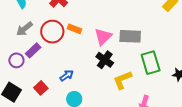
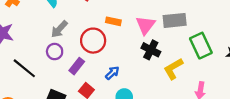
red circle: (52, 32) -> (93, 41), moved
purple rectangle: (33, 50) -> (77, 66), moved
purple circle: (16, 60) -> (55, 52), moved

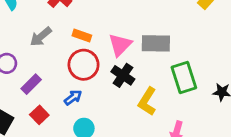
gray arrow: (59, 29) -> (41, 37), moved
red circle: (93, 41) -> (84, 65), moved
yellow L-shape: (173, 69) -> (147, 101), turned -35

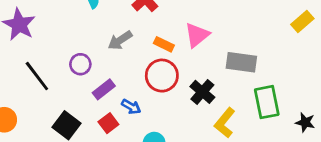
pink triangle: (120, 45) -> (197, 35), moved
blue arrow: (73, 98) -> (131, 107), moved, turned 60

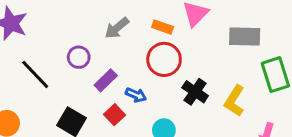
black cross: (202, 92) -> (195, 92), moved

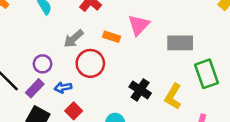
red circle: (164, 59) -> (90, 63), moved
purple rectangle: (106, 80) -> (35, 88), moved
blue arrow: (136, 95) -> (63, 87), moved, turned 147

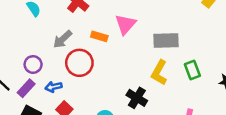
green rectangle: (207, 74) -> (192, 70), size x0.7
black cross: (140, 90) -> (137, 98), moved
yellow L-shape: (173, 97) -> (159, 73), moved

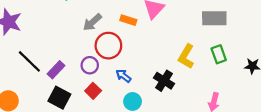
gray rectangle: (166, 41) -> (214, 18), moved
purple circle: (33, 64) -> (90, 65), moved
blue arrow: (53, 87) -> (123, 76), moved, turned 49

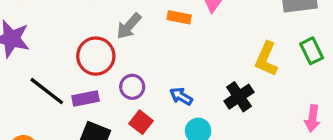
red circle: (108, 46) -> (96, 56), moved
purple rectangle: (56, 70) -> (86, 98), turned 42
black cross: (164, 81) -> (239, 97), turned 30

